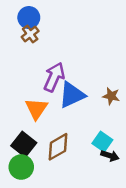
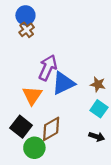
cyan square: (102, 142) -> (99, 109), moved
green circle: (21, 167) -> (34, 148), moved

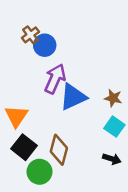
blue circle: (25, 15) -> (45, 45), moved
orange triangle: (32, 95) -> (16, 116), moved
brown diamond: (51, 129) -> (59, 150), turned -45

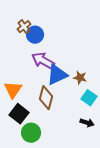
purple arrow: (55, 79) -> (43, 61), turned -85
brown star: (113, 98) -> (80, 78), moved
brown diamond: (59, 150) -> (46, 98), moved

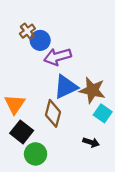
purple arrow: (43, 61) -> (58, 57), moved, turned -45
brown star: (80, 78) -> (92, 90), size x1.6
black arrow: (87, 123) -> (91, 142), moved

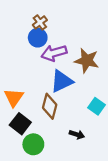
brown cross: (27, 31) -> (40, 22), moved
brown star: (92, 90) -> (87, 61), moved
black arrow: (91, 142) -> (77, 135), moved

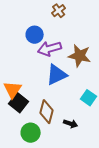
brown cross: (40, 22) -> (59, 11), moved
brown diamond: (50, 106) -> (47, 112), moved
black square: (20, 124) -> (19, 103), moved

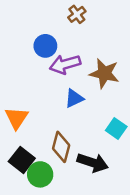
blue triangle: (57, 75) -> (74, 98), size x0.7
black square: (19, 103) -> (22, 160), moved
black arrow: (71, 124) -> (93, 163), size x1.6

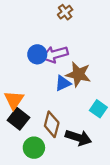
blue circle: (45, 46) -> (37, 54), moved
brown star: (104, 73) -> (78, 74), moved
black square: (22, 160) -> (18, 119), moved

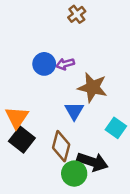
purple arrow: (55, 54) -> (65, 64), size x0.6
blue triangle: (63, 83) -> (74, 111), moved, turned -35
green circle: (34, 148) -> (74, 174), moved

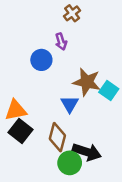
purple arrow: (65, 64) -> (61, 42), moved, turned -91
orange triangle: (17, 117) -> (16, 110), turned 45
cyan square: (116, 128) -> (109, 91), moved

